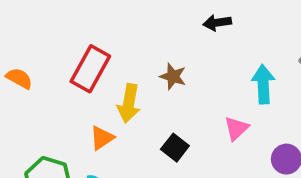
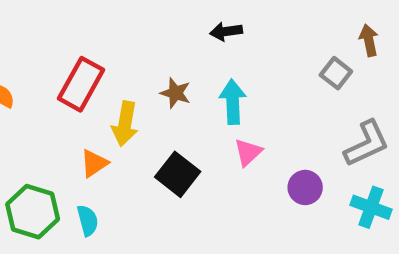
cyan arrow: (263, 84) -> (233, 102), moved
black square: (175, 148) -> (178, 174), size x1.4

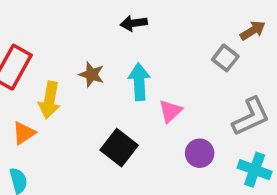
brown arrow: (369, 40) -> (253, 30), turned 70
pink triangle: (248, 152) -> (170, 111), moved
black square: (178, 174) -> (119, 148), moved

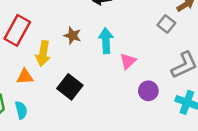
orange triangle: (24, 133) -> (25, 77), turned 30
black square: (119, 148) -> (70, 87), moved

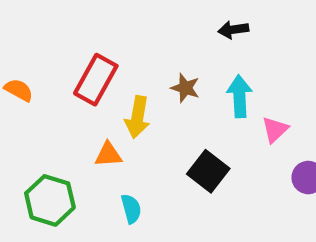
black square: (70, 87) -> (208, 171), moved
cyan semicircle: (21, 110) -> (131, 209), moved

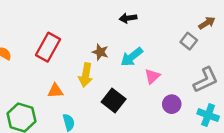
cyan arrow: (239, 96) -> (132, 57), turned -125
yellow arrow: (137, 117) -> (86, 75), moved

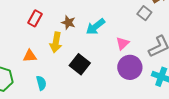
red rectangle: (48, 47) -> (35, 18), moved, size x0.7
pink triangle: (152, 76) -> (123, 43), moved
purple circle: (172, 104) -> (130, 67), size x1.5

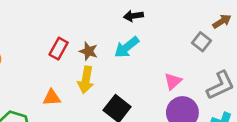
brown star: (68, 23) -> (88, 51), moved
cyan arrow: (95, 27) -> (127, 47), moved

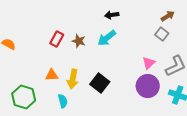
brown arrow: (222, 21) -> (168, 16), moved
yellow arrow: (86, 80) -> (73, 79), moved
pink triangle: (173, 81) -> (149, 63), moved

